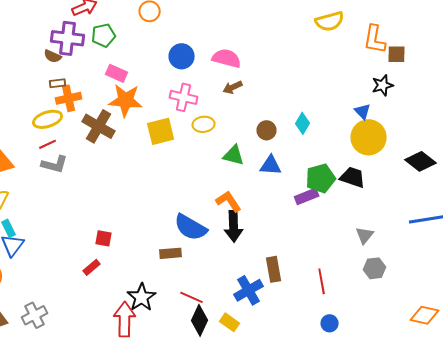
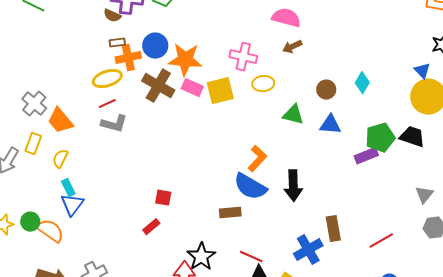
blue circle: (182, 56) -> (155, 46), moved
pink rectangle: (117, 73) -> (192, 88), moved
orange L-shape: (229, 201) -> (257, 159), moved, turned 76
red line: (322, 281) -> (381, 241), turned 70

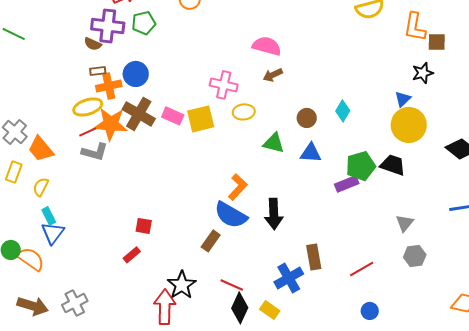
orange star: (185, 60) -> (111, 124), moved
blue triangle: (422, 71) -> (403, 99), turned 30
brown rectangle: (230, 213) -> (211, 241), turned -50

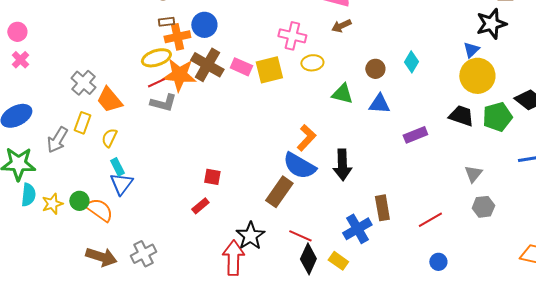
black star: (423, 73) -> (491, 24), size x1.4
green pentagon: (361, 166) -> (497, 117), moved
brown rectangle: (211, 241) -> (279, 192), size x1.4

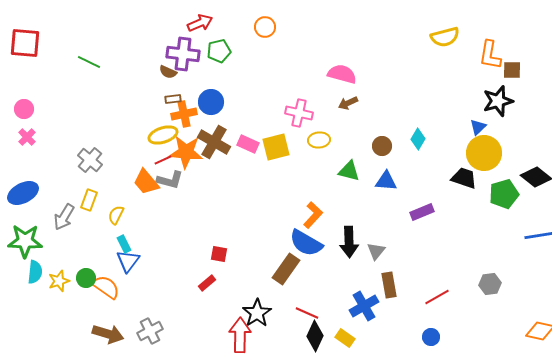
orange trapezoid: (109, 100) -> (146, 182), moved
black trapezoid: (461, 116) -> (464, 178), moved
gray triangle: (473, 174) -> (376, 251), moved
blue circle: (438, 262) -> (431, 337), moved

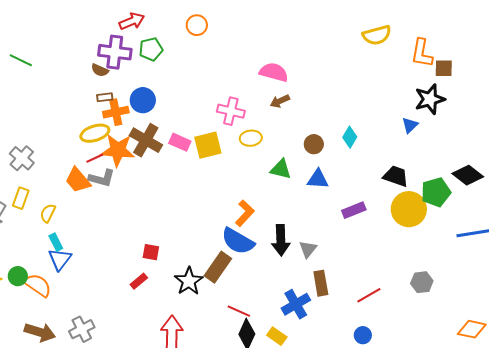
yellow circle: (484, 153) -> (409, 209), moved
black star: (257, 313) -> (189, 281), moved

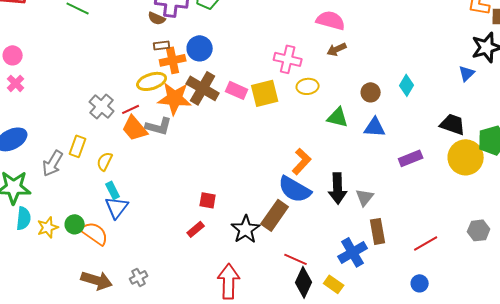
gray cross: (22, 158) -> (102, 106), moved
red line: (95, 158) -> (131, 109), moved
gray cross: (82, 329) -> (139, 277), size x0.7

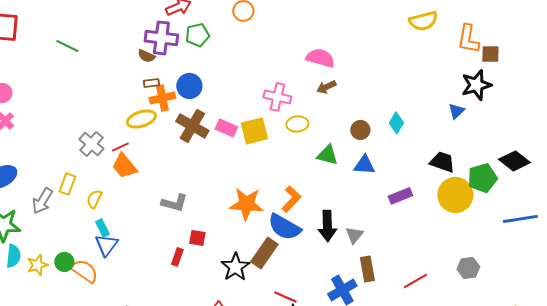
orange star: (175, 98) -> (246, 204), moved
gray L-shape: (159, 126) -> (174, 203), moved
red rectangle: (196, 229) -> (177, 257), moved, turned -30

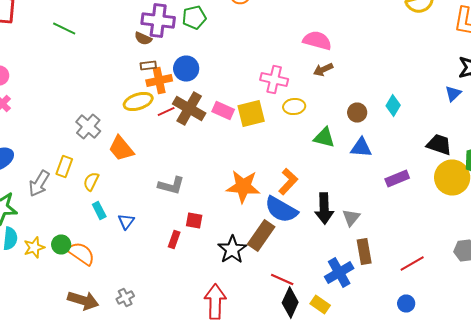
red line: (120, 147) -> (166, 112), moved
blue triangle: (106, 245) -> (126, 222), moved, size x0.7

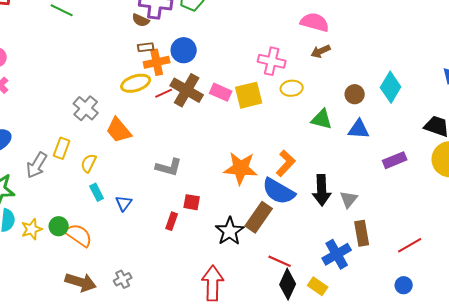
cyan diamond: (393, 106) -> (391, 87), size x1.4

